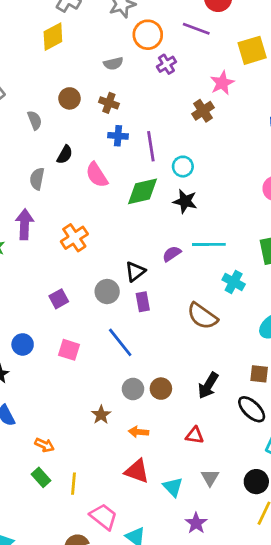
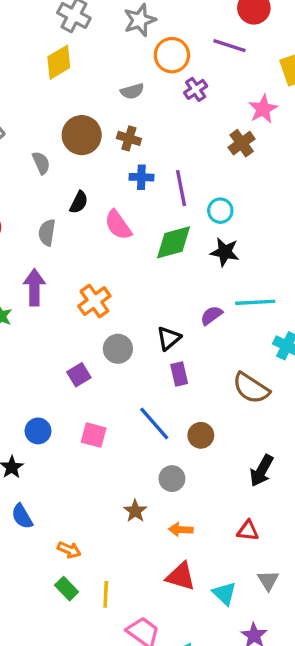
brown circle: (70, 98) -> (82, 135), size x1.5
gray circle: (107, 292) -> (118, 349), moved
brown circle: (161, 389) -> (201, 435), moved

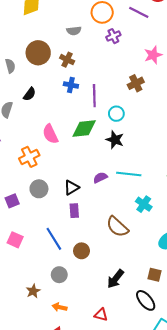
brown cross: (242, 143) -> (136, 83), moved
pink semicircle: (118, 225) -> (50, 134), moved

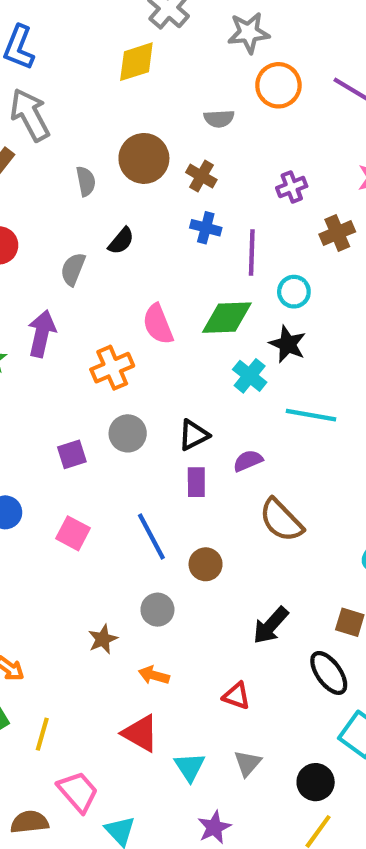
purple cross: (113, 36) -> (292, 187), moved
purple semicircle: (100, 178) -> (248, 461), moved
cyan cross: (144, 204) -> (250, 376), moved

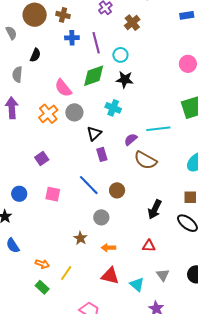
cyan cross: (250, 376) -> (113, 108), moved
cyan line: (311, 415) -> (158, 129), moved
gray circle: (128, 433) -> (74, 112), moved
purple semicircle: (248, 461) -> (131, 139), moved
yellow line: (42, 734) -> (66, 273), moved, turned 35

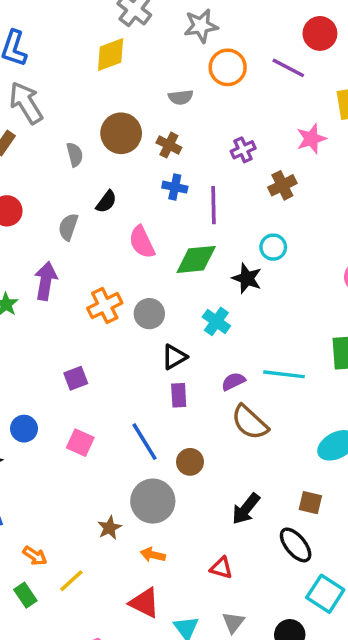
cyan circle: (120, 55) -> (273, 247), moved
pink semicircle: (63, 88) -> (142, 242), moved
gray circle: (101, 217) -> (153, 501), size x1.6

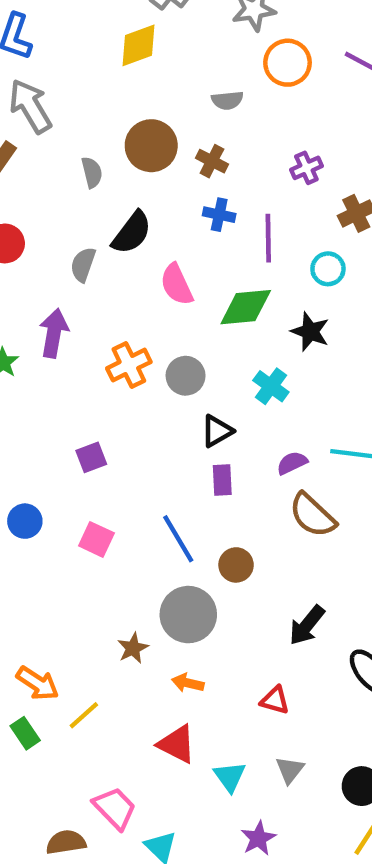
black semicircle: (106, 202) -> (132, 233), size x1.5
cyan circle: (273, 247) -> (328, 269), moved
orange arrow: (35, 556) -> (38, 683), size x1.4

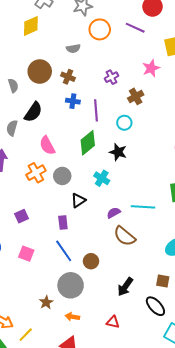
pink semicircle: (177, 285) -> (47, 145), moved
green diamond: (246, 307) -> (88, 143), turned -30
purple rectangle: (222, 480) -> (63, 223), moved

